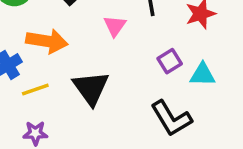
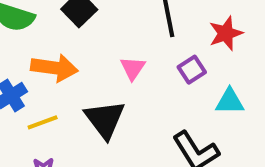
pink triangle: (115, 26) -> (133, 68), moved
purple square: (170, 61) -> (192, 70), moved

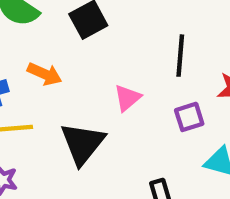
orange arrow: (54, 68) -> (45, 74), size x0.7

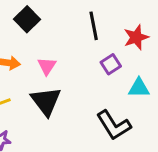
pink triangle: (127, 98) -> (47, 66), moved

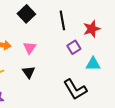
black square: (27, 19) -> (26, 14), moved
black triangle: (46, 101) -> (29, 72), size x0.6

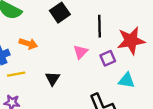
red star: (92, 29) -> (131, 41), size x1.4
pink triangle: (30, 48) -> (81, 52), moved

